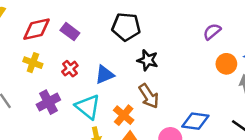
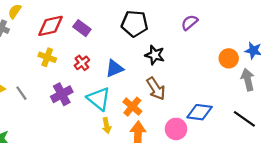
purple semicircle: (212, 32) -> (189, 23), moved

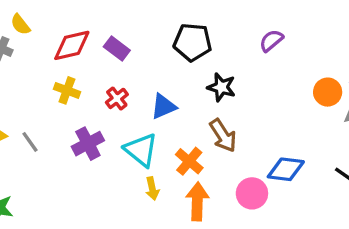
yellow semicircle: (15, 11) -> (20, 24), turned -72

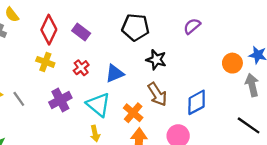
red diamond: (72, 45) -> (49, 30), turned -52
blue diamond: (286, 169) -> (197, 102), moved, turned -36
yellow arrow: (152, 189) -> (95, 134), moved

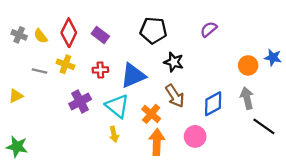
yellow semicircle: (12, 15) -> (41, 36), moved
red cross: (81, 68) -> (100, 70), turned 35
blue triangle: (115, 73) -> (133, 76), size x1.4
gray arrow: (252, 85) -> (247, 98), moved
gray line: (19, 99) -> (39, 71), moved, turned -42

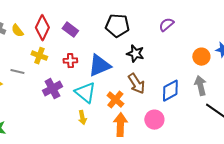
gray line: (39, 71) -> (17, 72), moved

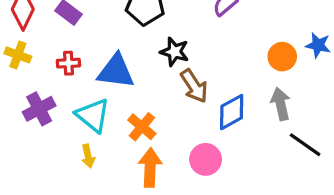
blue triangle: (99, 66) -> (116, 71), turned 30
brown arrow: (136, 84) -> (194, 86), moved

